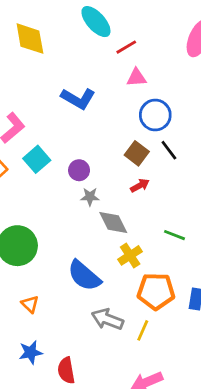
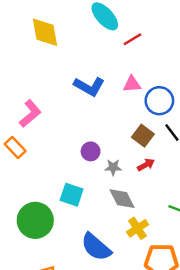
pink triangle: (137, 78) -> (132, 84), moved
cyan square: (37, 159) -> (72, 195), moved, turned -30
gray star: (90, 197) -> (113, 167), moved

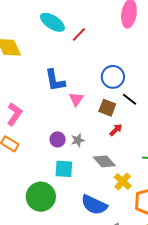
pink triangle: (132, 84) -> (76, 99), moved, turned -35
blue L-shape: (89, 86) -> (55, 80), turned 65
purple circle: (91, 151) -> (58, 139), moved
gray star: (113, 167) -> (78, 140), moved

